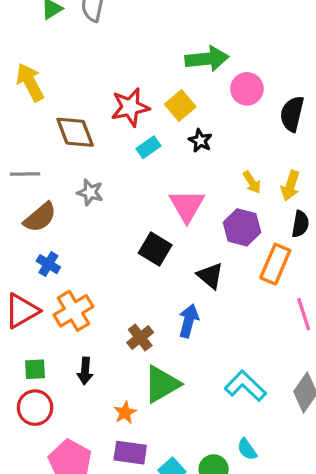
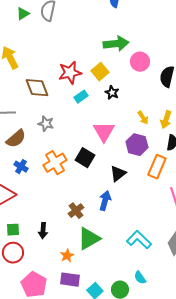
black triangle: (210, 276) -> (118, 174), turned 42
orange cross: (73, 311) -> (55, 163), moved

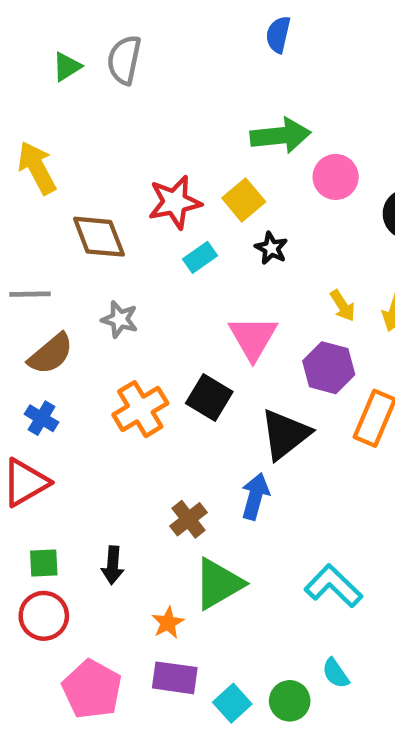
blue cross: (21, 167) -> (42, 418), moved
black triangle: (118, 174) -> (285, 434), size x1.4

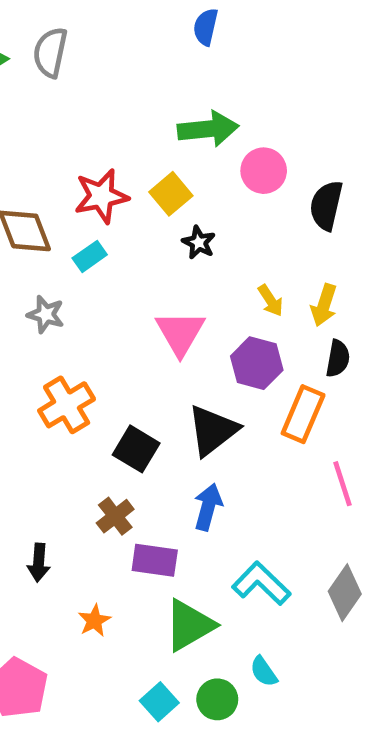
cyan rectangle: (200, 257) -> (90, 256), moved
black square: (209, 398) -> (136, 449), moved
blue arrow: (255, 496) -> (208, 507), moved
green triangle: (218, 584) -> (189, 625), moved
purple rectangle: (175, 678) -> (155, 560), moved

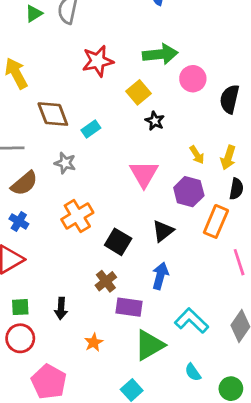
red star: (101, 196) -> (98, 61), moved
black triangle: (213, 430) -> (163, 231), size x0.7
green circle: (217, 699) -> (231, 389), moved

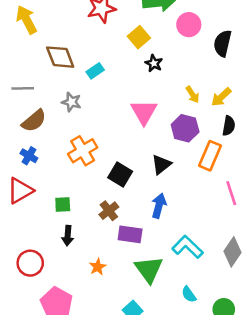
yellow arrow: (228, 158) -> (221, 97), turned 30
green square: (20, 307) -> (63, 204), moved
green triangle: (149, 345) -> (149, 269), turned -36

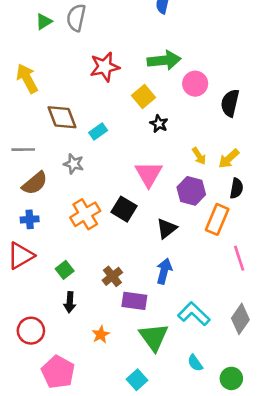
blue cross: (29, 156) -> (30, 219), turned -35
black square: (120, 174) -> (124, 209), moved
green square: (63, 204) -> (65, 270), turned -35

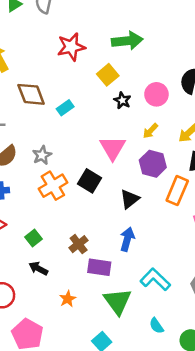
pink circle: (195, 84) -> (156, 94), moved
yellow arrow: (199, 156) -> (150, 131), moved, turned 77
gray star: (74, 164) -> (42, 155), moved, turned 30
black arrow: (70, 302) -> (38, 268), turned 114

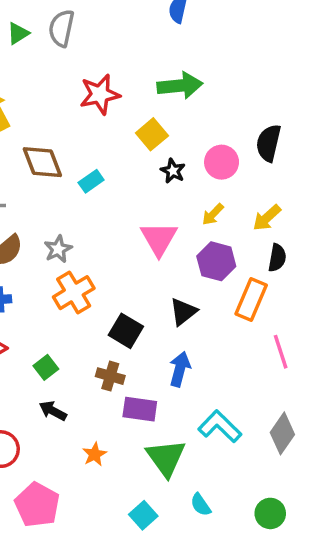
black square: (89, 181) -> (126, 331), moved
brown cross: (79, 244) -> (110, 376), turned -36
cyan semicircle: (156, 326) -> (201, 505), moved

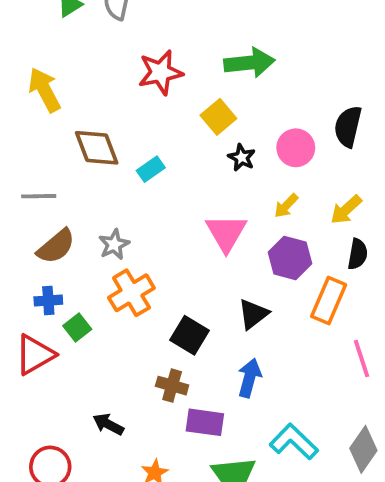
green square: (46, 367) -> (77, 328), moved

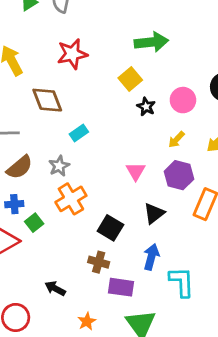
red star: (160, 72) -> (72, 54), moved
cyan rectangle: (151, 169) -> (79, 133), moved
pink triangle: (226, 233) -> (136, 171), moved, size x0.7
cyan L-shape: (294, 442) -> (182, 282), moved, turned 44

